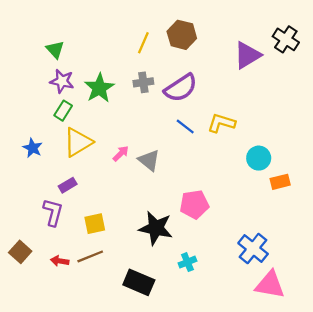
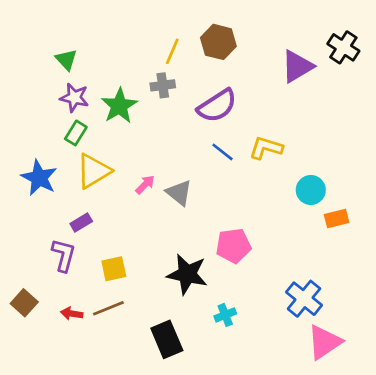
gray cross: (143, 82) -> (163, 85), moved
blue star: (33, 148) -> (39, 178), size x1.5
black rectangle: (139, 282) -> (167, 339), turned 44
pink triangle: (270, 285) -> (324, 342), turned -44

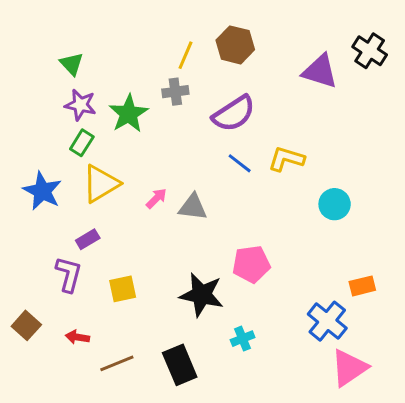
purple triangle: (297, 66) -> (320, 71), turned 48
gray triangle: (179, 193) -> (193, 207), turned -32
orange rectangle: (337, 219) -> (362, 286), moved
brown line: (108, 308) -> (117, 363), moved

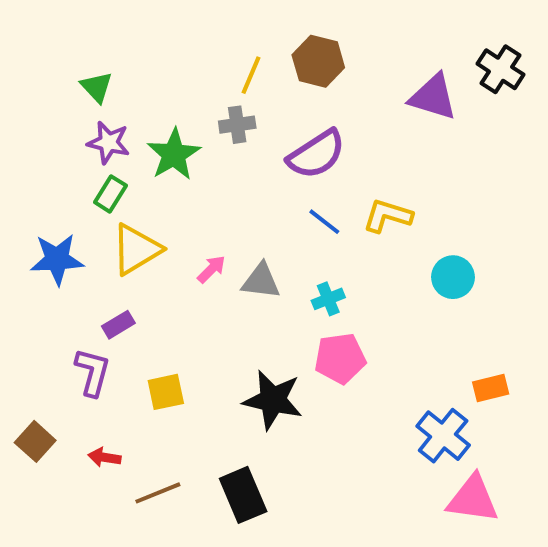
blue star: (42, 191) -> (57, 259), turned -30
cyan cross: (243, 339) -> (328, 299), moved
pink triangle: (349, 368) -> (473, 499), turned 42

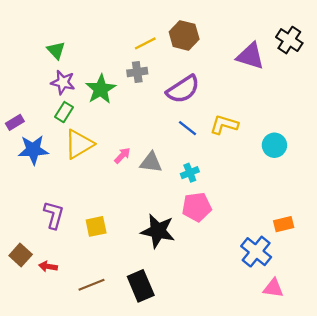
yellow line: (251, 75) -> (145, 43), turned 40
cyan circle: (453, 277) -> (274, 145), moved
purple rectangle: (118, 325) -> (15, 122), moved
red arrow: (104, 457) -> (48, 266), moved
pink triangle: (473, 499) -> (273, 288), size x0.7

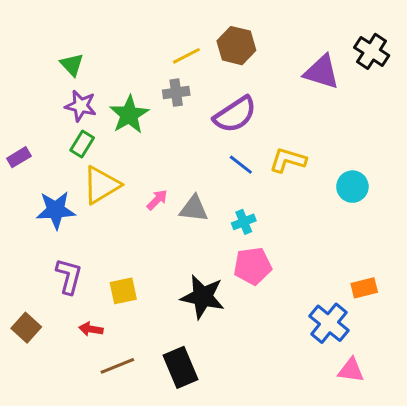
blue star: (33, 150) -> (56, 210), moved
red arrow: (48, 266) -> (91, 329), moved

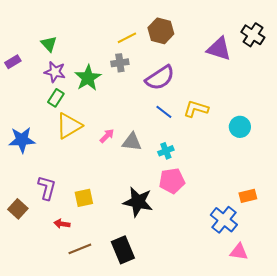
purple rectangle: (19, 157) -> (13, 62), moved
blue star: (56, 210) -> (22, 140), moved
brown square: (26, 328) -> (18, 209), moved

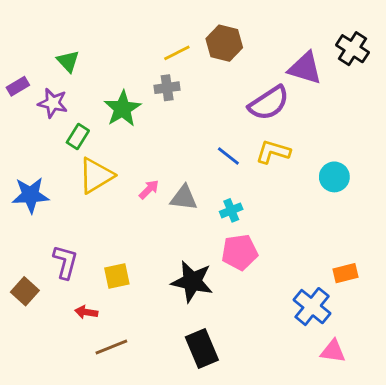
purple star: (55, 72) -> (53, 103), moved
purple semicircle: (160, 78) -> (269, 103), moved
black rectangle: (123, 250) -> (202, 348), moved

